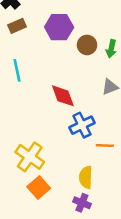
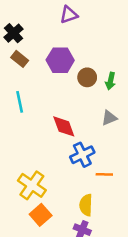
brown rectangle: (17, 26) -> (20, 59), turned 63

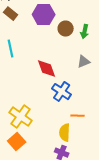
blue cross: (82, 155) -> (62, 92), turned -30
orange line: (104, 174) -> (78, 116), moved
orange square: (41, 215) -> (17, 142), moved

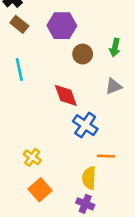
brown circle: (66, 29) -> (83, 54), moved
yellow cross: (21, 117) -> (32, 157), size x0.6
orange square: (17, 142) -> (40, 190), moved

